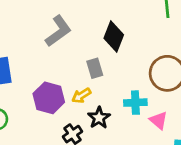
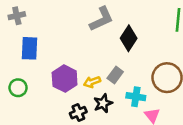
gray L-shape: (58, 31) -> (101, 19), moved
gray rectangle: (95, 68) -> (115, 75), moved, turned 42

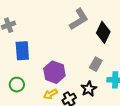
yellow arrow: (92, 82) -> (50, 94), moved

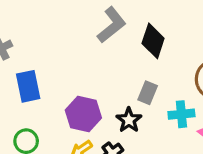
black star: (89, 89) -> (129, 120), moved

